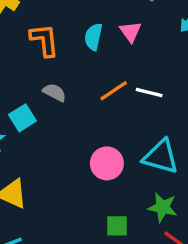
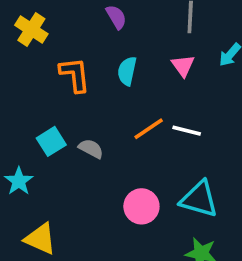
pink triangle: (131, 32) -> (183, 66), moved
gray semicircle: (55, 92) -> (91, 149), moved
cyan square: (22, 118) -> (51, 141), moved

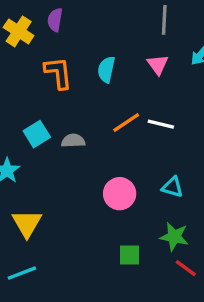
purple semicircle: (116, 17) -> (55, 20), moved, turned -140
gray semicircle: (91, 149) -> (73, 141), turned -30
cyan triangle: (199, 199) -> (173, 187), size x0.6
yellow triangle: (40, 239) -> (27, 223), turned 36

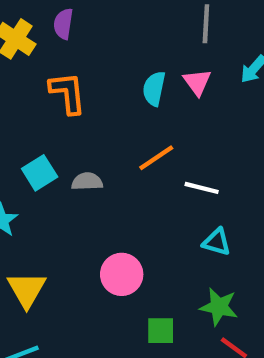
cyan semicircle: (106, 70) -> (154, 89), moved
white line: (161, 124) -> (202, 188), moved
pink circle: (120, 194) -> (122, 274), moved

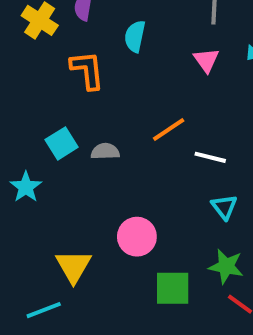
cyan semicircle: (154, 89) -> (135, 36), moved
cyan triangle: (217, 242) -> (224, 207), turned 36
yellow triangle: (27, 289) -> (73, 266), moved
green square: (161, 331) -> (173, 288), size x1.4

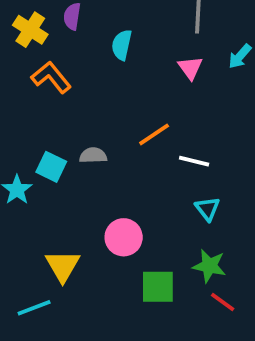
orange L-shape: (87, 70) -> (51, 77), moved, turned -33
cyan square: (62, 143) -> (51, 167), moved, turned -32

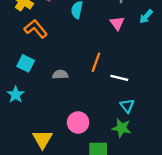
orange line: (154, 134) -> (96, 62), turned -36
cyan square: (51, 167) -> (26, 63), moved
green star: (209, 266) -> (122, 128), moved

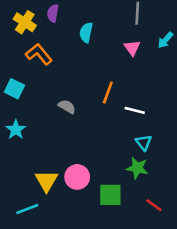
cyan square: (26, 63) -> (14, 89), moved
gray semicircle: (60, 74) -> (67, 107), turned 32
pink circle: (78, 122) -> (77, 177), moved

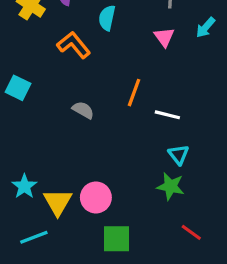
orange L-shape: (39, 54) -> (74, 45), moved
cyan star: (16, 130) -> (24, 186), moved
green square: (110, 195) -> (117, 239), moved

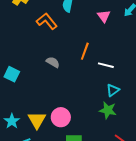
cyan square: (18, 88) -> (12, 74), moved
cyan triangle: (179, 155) -> (113, 90), turned 32
cyan star: (24, 186) -> (12, 121), moved

